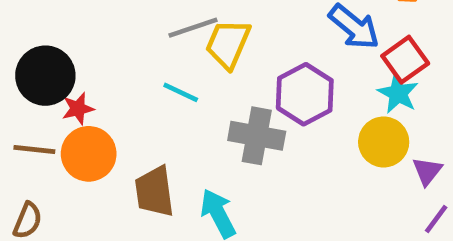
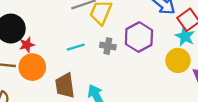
cyan line: (181, 92) -> (76, 47), moved, turned -42
gray cross: (257, 136) -> (108, 46), moved, size x0.6

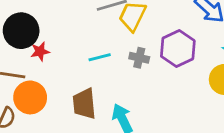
orange circle: (32, 67) -> (30, 97), moved

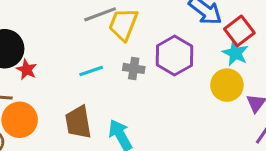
red star: (40, 51) -> (27, 70), turned -30

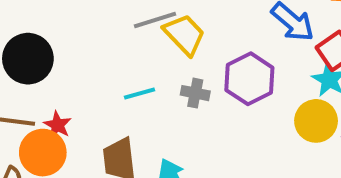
yellow trapezoid: (123, 24) -> (184, 35), turned 112
red star: (27, 70) -> (58, 125), moved

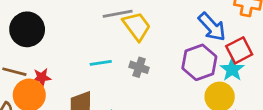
purple hexagon: (249, 79) -> (199, 62), moved
red star: (58, 125) -> (42, 77), turned 30

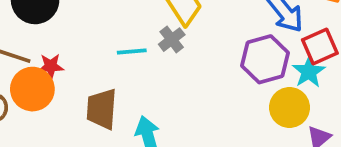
gray cross: (139, 67) -> (172, 40), moved, turned 30

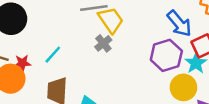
cyan line: (132, 52) -> (53, 55), moved, turned -42

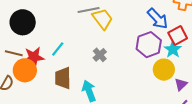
gray cross: (103, 43) -> (100, 55), moved
red star: (22, 63) -> (34, 57), size x1.5

